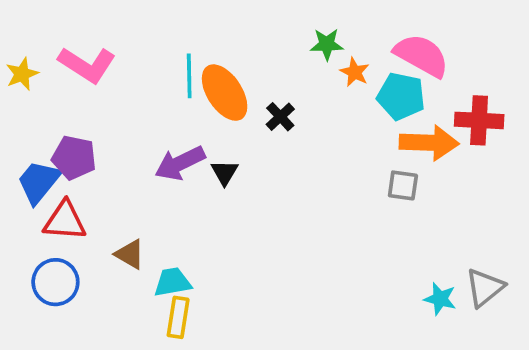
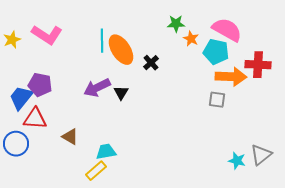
blue circle: (55, 282) -> (16, 144), moved
cyan trapezoid: (173, 282) -> (106, 152), moved
yellow rectangle: (178, 317) -> (96, 171), turned 40

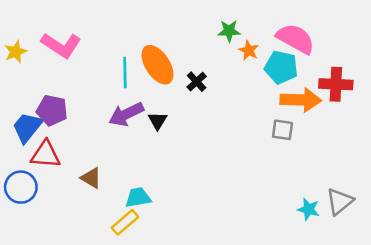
cyan line: (102, 41) -> (125, 73), moved

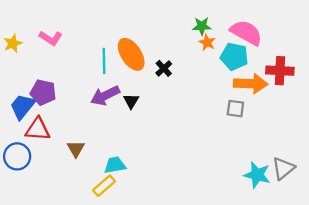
green star: (229, 31) -> (202, 26), moved
pink L-shape: (61, 45) -> (51, 38), size x0.7
brown triangle: (91, 178) -> (76, 149), turned 30
cyan star: (309, 209) -> (257, 175), size x1.4

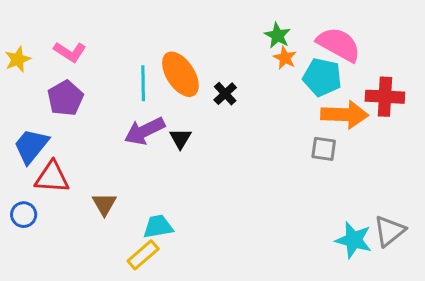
green star: (202, 26) -> (277, 35), turned 30
purple pentagon: (43, 92) -> (65, 98), moved, turned 30
blue circle: (17, 156) -> (24, 215), size x0.7

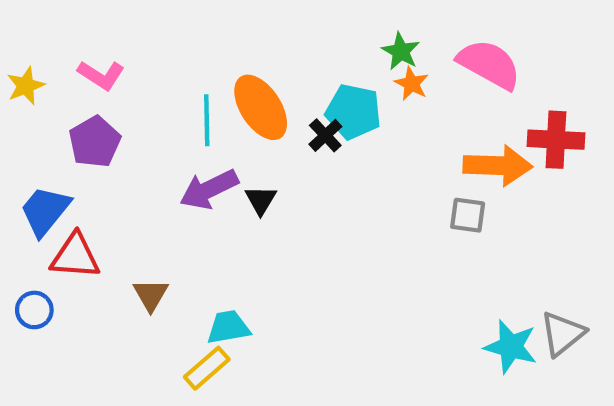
cyan pentagon: (322, 77) -> (353, 112), moved

